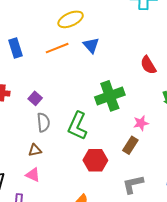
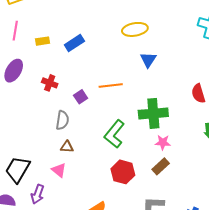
blue rectangle: (16, 48) -> (74, 43), turned 60
orange line: (57, 48) -> (111, 85), moved
gray semicircle: (43, 122) -> (62, 120), moved
pink star: (141, 123) -> (163, 142), moved

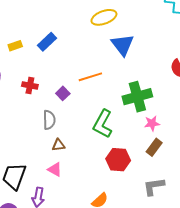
blue triangle: (148, 60) -> (123, 45), size x1.4

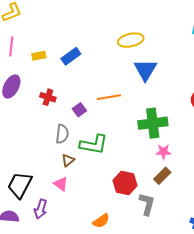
green L-shape: (103, 124) -> (94, 144), moved, turned -116
brown triangle: (59, 145) -> (68, 160), turned -40
gray L-shape: (154, 186) -> (147, 204), moved, turned 105

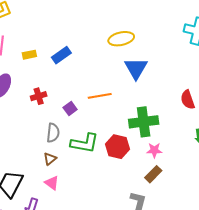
red cross: (48, 97) -> (39, 96), turned -35
brown triangle: (68, 160) -> (50, 159), moved
red hexagon: (125, 183) -> (117, 147), moved

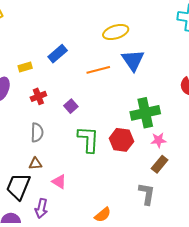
yellow rectangle: (29, 55) -> (25, 67), moved
orange line: (100, 96) -> (98, 70), moved
gray semicircle: (53, 133) -> (37, 133), moved
green L-shape: (85, 143) -> (88, 139), turned -92
brown triangle: (50, 159) -> (35, 164), moved, turned 40

